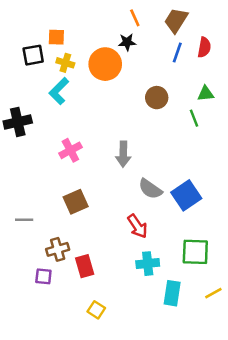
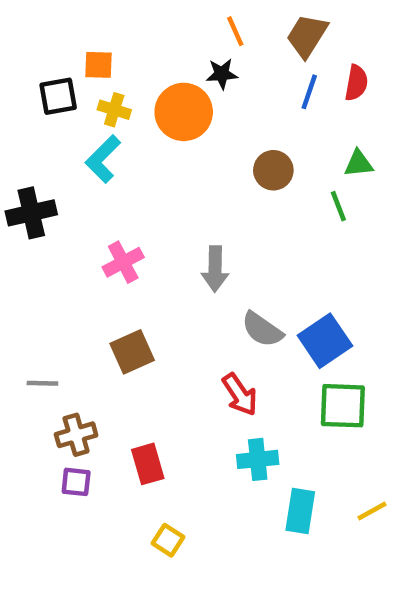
brown cross: (58, 249) -> (76, 435), moved
green square: (195, 252) -> (343, 406), moved

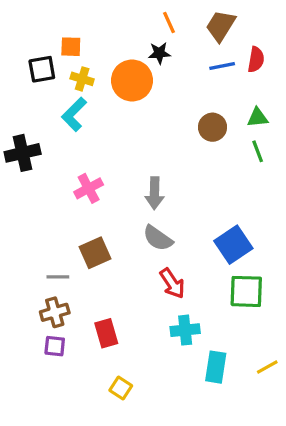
blue line: (309, 92) -> (222, 66), turned 60
brown circle: (273, 170) -> (212, 127), moved
green line: (338, 206) -> (258, 151), moved
gray semicircle: (262, 329) -> (158, 238), moved
gray line: (42, 383) -> (58, 277), moved

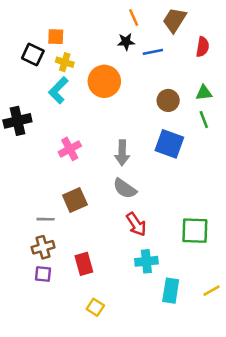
blue line: (222, 66) -> (153, 52), moved
black square: (42, 69) -> (33, 54), turned 35
orange circle: (132, 80) -> (104, 81), moved
blue square: (233, 245) -> (169, 144), moved, turned -36

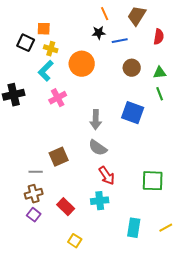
brown circle: (168, 100) -> (132, 68), moved
pink cross: (70, 149) -> (58, 98), moved
cyan cross: (146, 261) -> (100, 201), moved
red rectangle: (84, 264) -> (66, 207), turned -30
purple square: (43, 274) -> (34, 215), turned 32

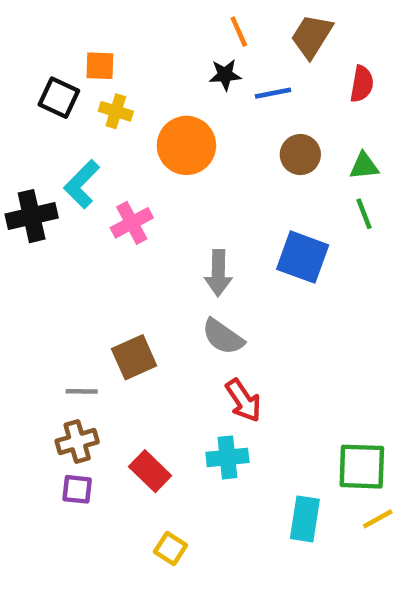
cyan L-shape: (46, 71) -> (82, 184), moved
green square: (153, 181) -> (362, 467), moved
purple square: (34, 215) -> (77, 489), turned -32

